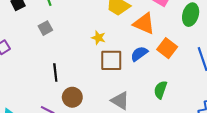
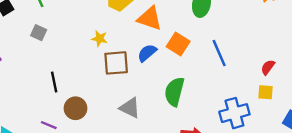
gray square: (45, 28) -> (39, 33), turned -32
green semicircle: (160, 90) -> (174, 92), size x1.4

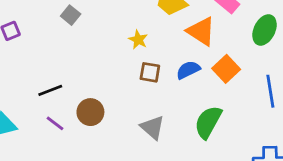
brown square: (116, 63) -> (150, 72), size x0.7
black line: (54, 82) -> (50, 90), moved, turned 66

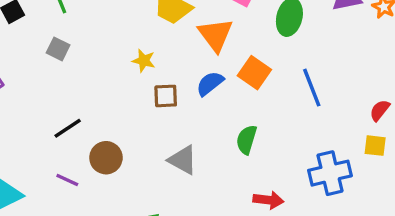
orange triangle: (201, 31) -> (215, 35), turned 32
black line: (50, 90) -> (68, 128), moved
green semicircle: (208, 122) -> (247, 140), size x0.7

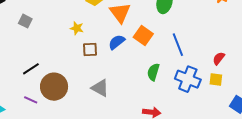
green semicircle: (247, 140) -> (153, 72), moved
brown circle: (106, 158) -> (54, 87), size x1.4
blue cross: (330, 173) -> (188, 79), moved, turned 35

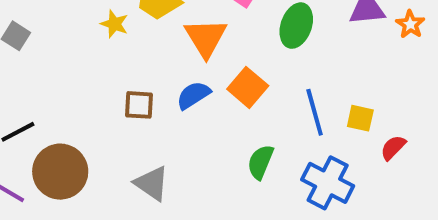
yellow star: (77, 28) -> (114, 24), moved
yellow square: (216, 80) -> (360, 118), moved

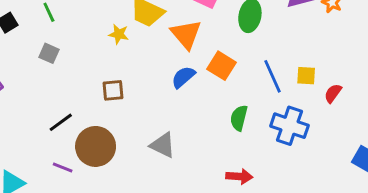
brown square: (139, 105) -> (113, 90), moved

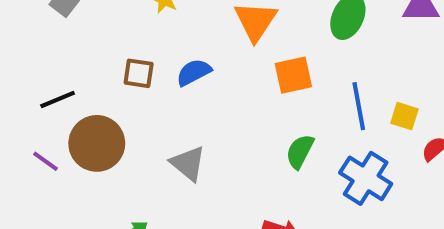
orange square: (222, 66) -> (293, 75), turned 32
blue semicircle: (183, 77) -> (194, 72), moved

